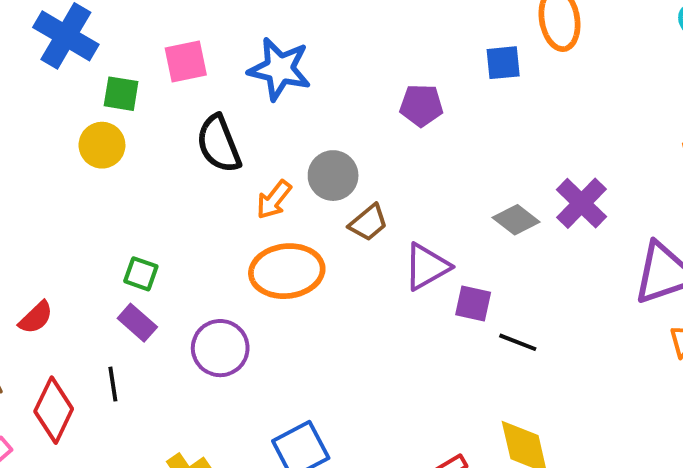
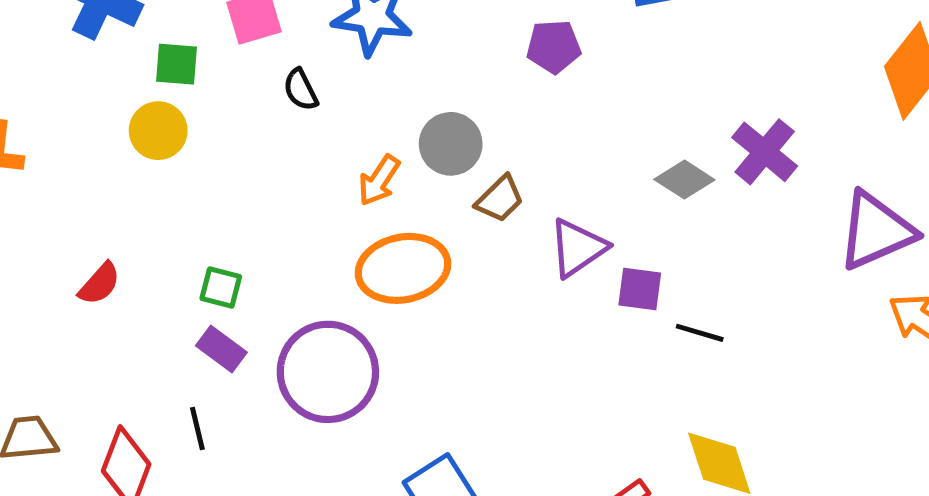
black semicircle: (219, 144) -> (301, 90), moved, size x0.6
red semicircle: (36, 318) -> (99, 284), moved
purple circle: (220, 348) -> (328, 372), size x1.4

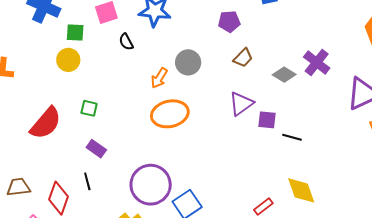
brown trapezoid: (500, 199) -> (243, 58), moved
red semicircle: (99, 284) -> (46, 123), size x1.8
green square: (221, 287) -> (89, 108), moved
purple circle: (328, 372) -> (151, 185), moved

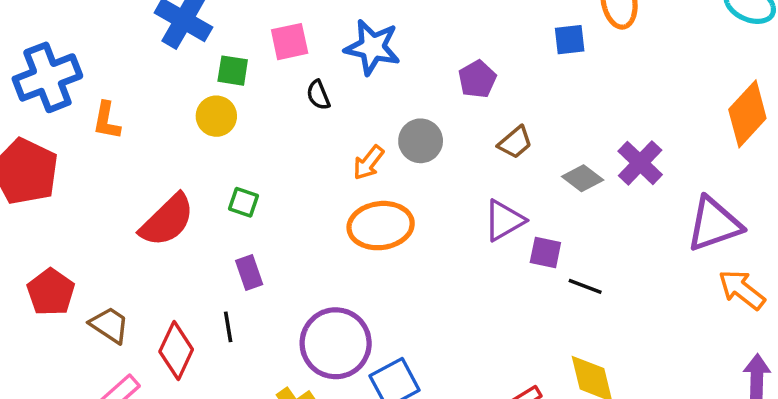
purple pentagon: (229, 22) -> (477, 79), moved, turned -30
purple rectangle: (96, 149) -> (249, 272), turned 30
brown trapezoid: (18, 187) -> (109, 325), turned 35

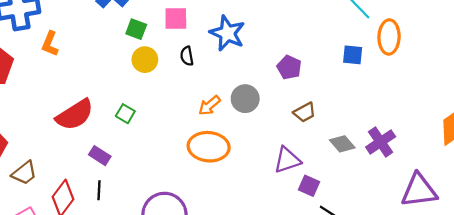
purple pentagon: (477, 79) -> (289, 67), turned -30
yellow circle: (216, 116) -> (145, 60), moved
purple rectangle: (249, 272) -> (100, 156), moved, turned -50
brown trapezoid: (109, 325) -> (24, 173), turned 96

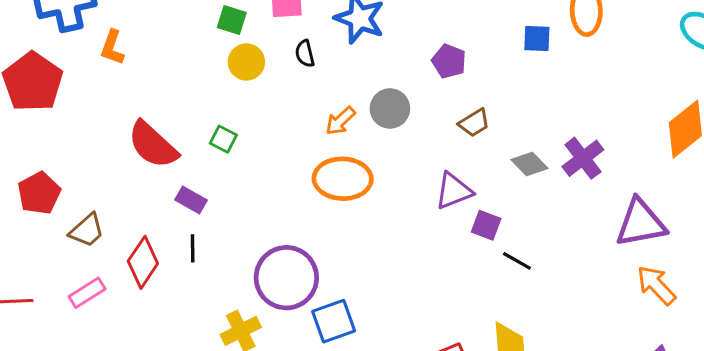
red semicircle: (75, 115) -> (153, 145), turned 78

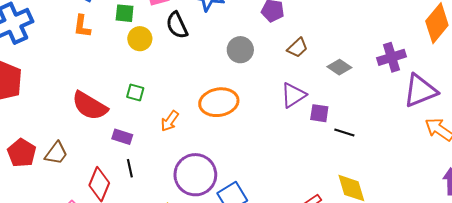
orange L-shape: (112, 47) -> (82, 26), moved
black semicircle: (305, 54) -> (177, 25), size x1.5
orange arrow: (340, 121) -> (170, 121), moved
purple cross: (583, 158) -> (392, 57), moved, turned 32
brown trapezoid: (87, 230) -> (56, 153), moved

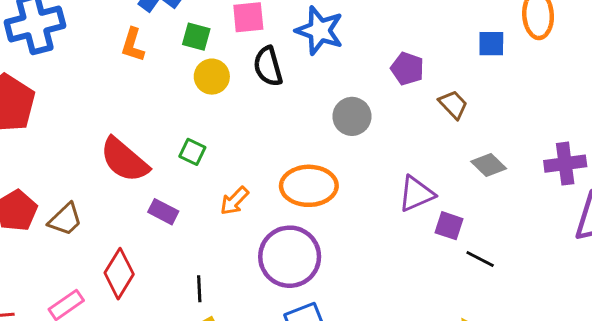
brown trapezoid: (298, 48) -> (453, 104), moved, turned -100
black line: (130, 168) -> (199, 289), moved
purple circle: (195, 175) -> (290, 257), moved

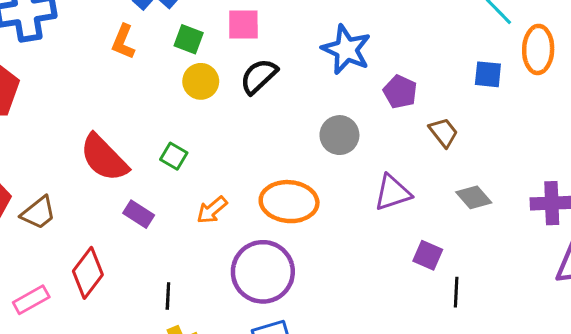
blue star: (320, 30) -> (346, 50), moved
black semicircle: (268, 66) -> (259, 76), turned 57
purple triangle: (416, 194) -> (392, 193), moved
black line: (480, 259) -> (456, 292), turned 60

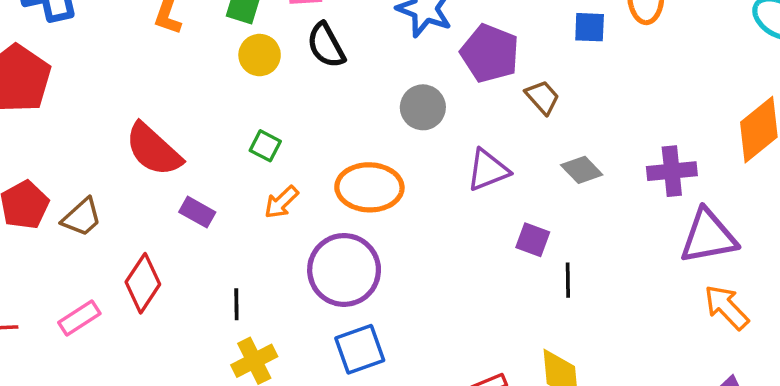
black semicircle: (259, 76) -> (326, 45), turned -72
purple pentagon: (400, 92) -> (490, 53), size x1.5
green square: (174, 156) -> (265, 146), moved

